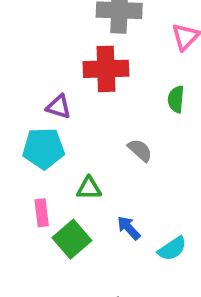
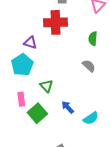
cyan pentagon: (44, 148) -> (22, 65), turned -30
gray semicircle: (140, 150) -> (89, 66), moved
green triangle: (89, 188) -> (46, 86), turned 48

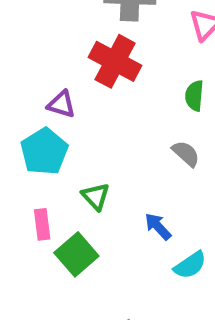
red cross: (56, 22) -> (115, 61), turned 30
blue arrow: (68, 107) -> (158, 227), moved

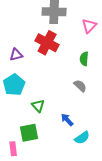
purple triangle: (61, 104) -> (16, 55), moved, turned -32
pink rectangle: (42, 224) -> (13, 149), moved
green square: (76, 254) -> (29, 133), turned 30

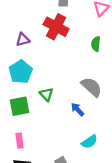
gray semicircle: (80, 86) -> (92, 87), moved, size x1.5
green square: (29, 133) -> (20, 106), moved
cyan semicircle: (82, 138) -> (89, 142), moved

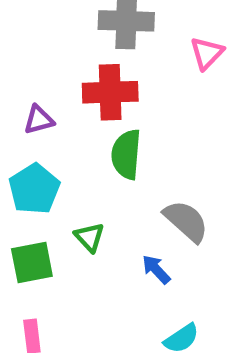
red cross: (56, 27) -> (110, 92), turned -30
green semicircle: (96, 44) -> (126, 154), moved, size x1.5

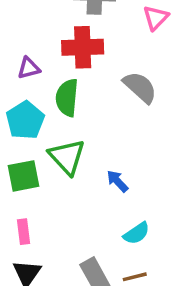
green semicircle: (126, 154) -> (67, 98), moved
gray semicircle: (186, 221) -> (140, 87), moved
green triangle: (89, 237) -> (67, 157), size x1.6

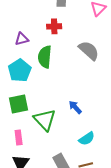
red cross: (83, 47) -> (54, 26), size x0.6
green triangle: (67, 157) -> (45, 120), moved

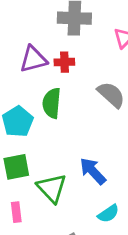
purple triangle: (22, 39) -> (33, 59), moved, size x1.5
blue arrow: (75, 107) -> (93, 171), size x1.5

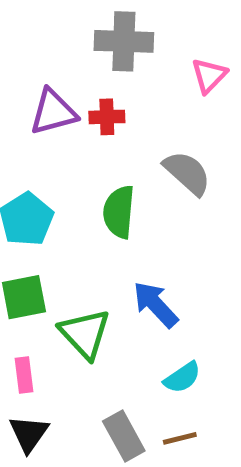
green semicircle: (52, 103) -> (119, 212), moved

